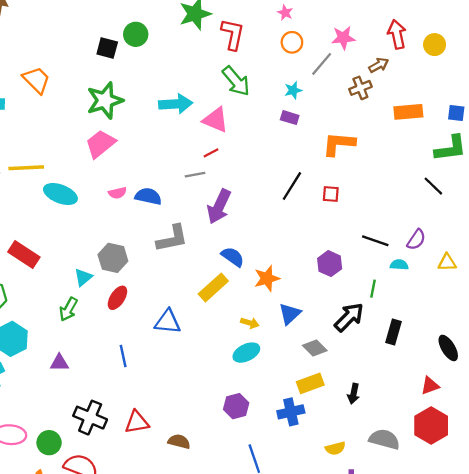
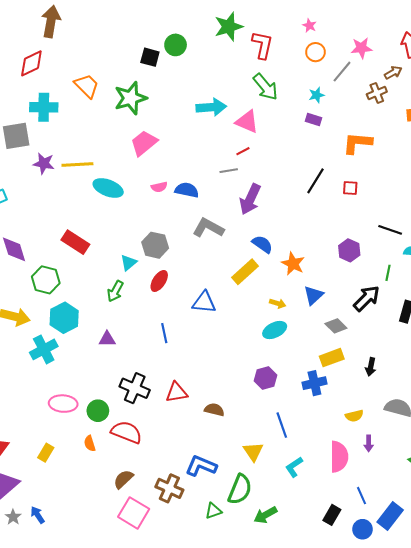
green star: (105, 100) -> (131, 98), moved
gray L-shape: (172, 238) -> (208, 228), turned -140
orange star: (267, 278) -> (293, 264), turned -30

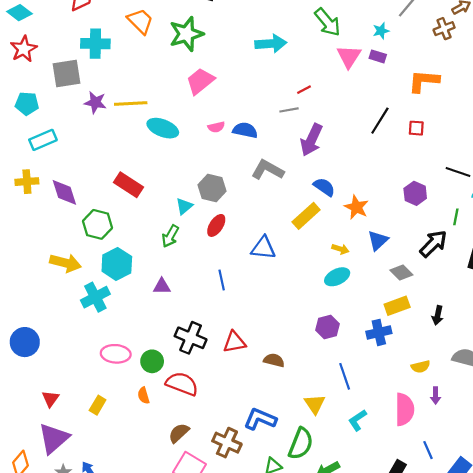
pink triangle: (247, 122) -> (349, 56), moved, turned 40

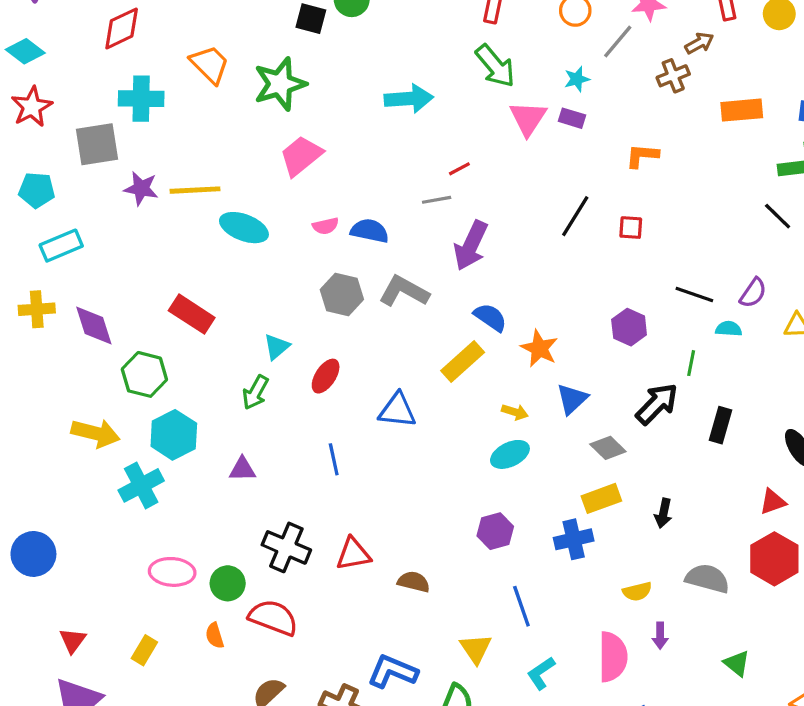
orange L-shape: (424, 81) -> (642, 156), size x0.7
gray hexagon: (212, 188) -> (342, 294), moved

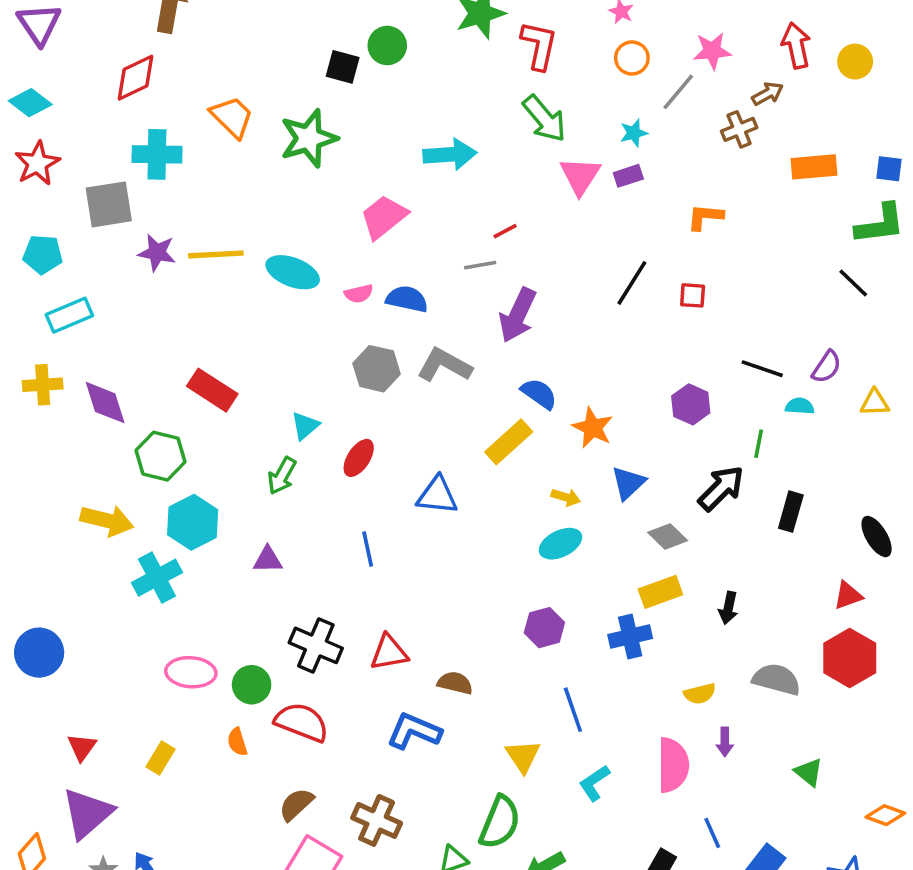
purple rectangle: (572, 118) -> (628, 176), turned -35
pink trapezoid: (301, 156) -> (384, 217), moved
cyan ellipse: (244, 228) -> (293, 272), moved
blue L-shape: (392, 671) -> (414, 731), moved

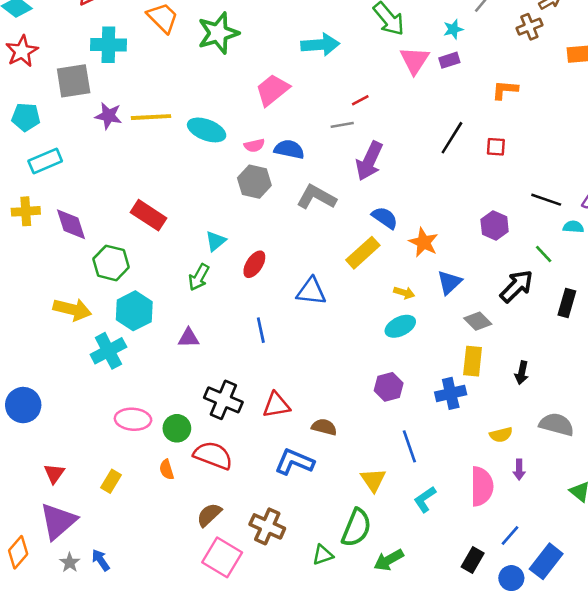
gray hexagon: (377, 369) -> (254, 182), moved
green line: (759, 444) -> (544, 254), turned -54
yellow rectangle: (660, 592) -> (473, 361), turned -64
blue line: (712, 833) -> (510, 535), turned 65

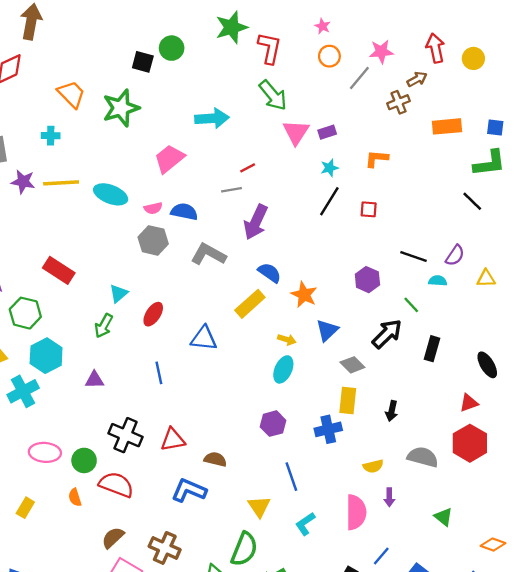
cyan star: (453, 29) -> (329, 168), moved
cyan cross: (108, 45) -> (51, 136), moved, size x0.6
cyan ellipse: (400, 326) -> (283, 369), turned -40

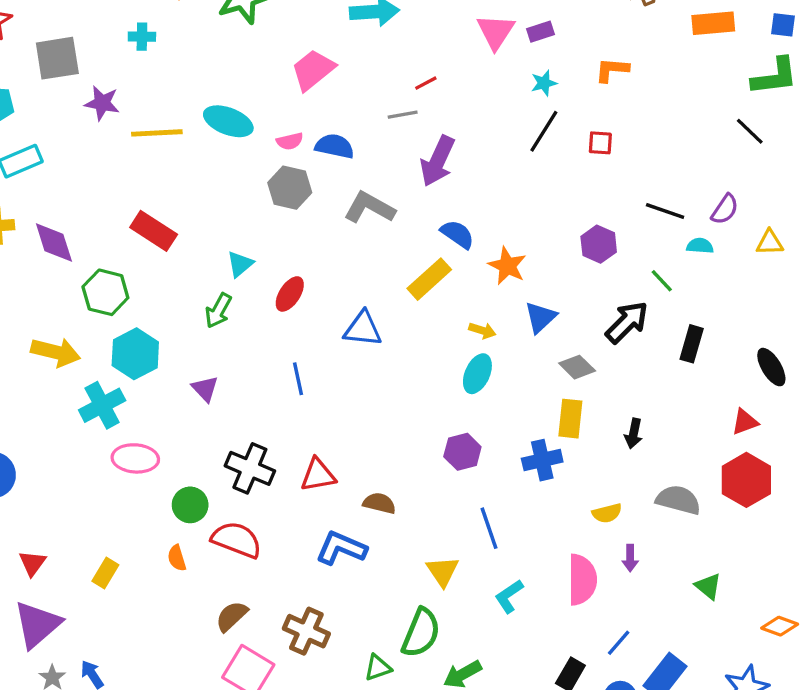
yellow line: (61, 183) -> (157, 133), moved
purple triangle: (94, 380) -> (205, 389), turned 48
pink ellipse: (45, 452) -> (135, 458), moved

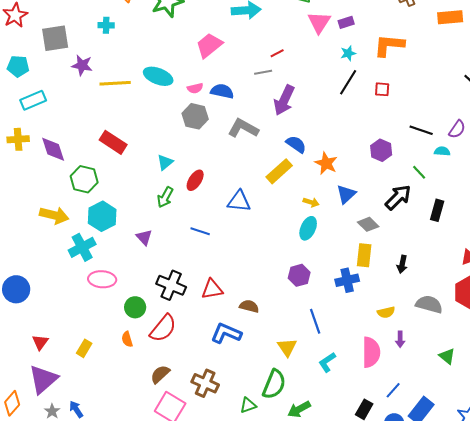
orange L-shape: (612, 70) -> (389, 45), size x1.5
green arrow: (218, 311) -> (165, 197), moved
blue line: (298, 379) -> (200, 231), turned -60
red semicircle: (237, 540) -> (163, 328), turned 108

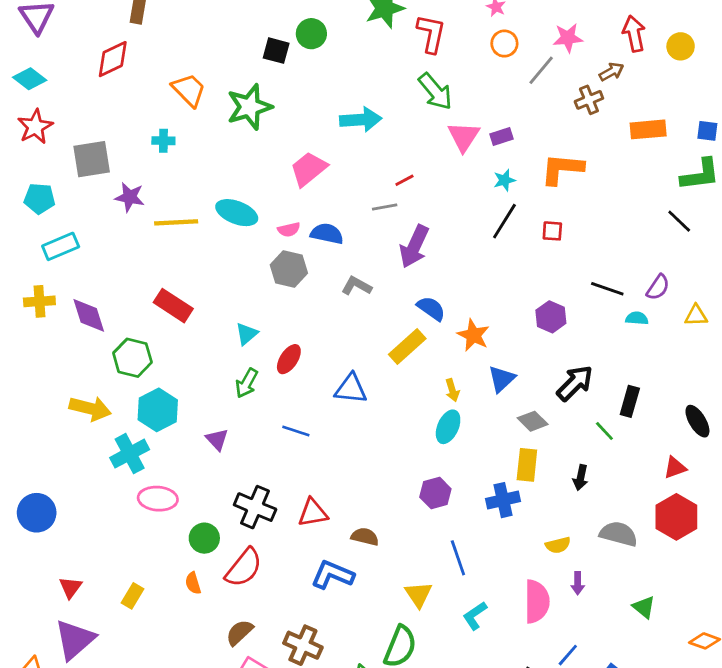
gray L-shape: (243, 128) -> (356, 286), size x0.7
green line: (419, 172) -> (604, 431), moved
yellow arrow: (311, 202) -> (452, 390), turned 56

